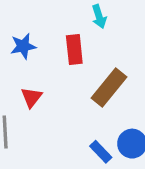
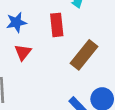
red triangle: (31, 97) -> (23, 52), moved

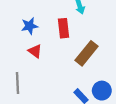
red triangle: (23, 52) -> (35, 51), turned -32

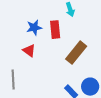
blue star: (30, 26) -> (34, 28), moved

